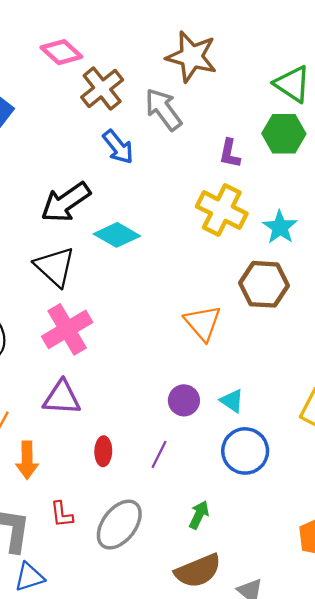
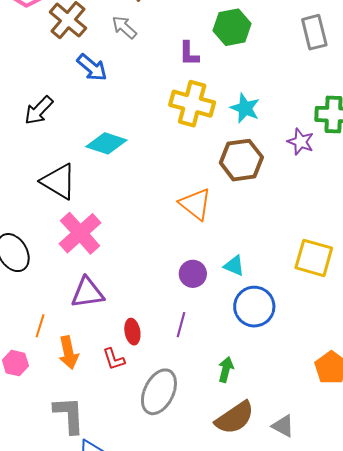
gray arrow: (163, 109) -> (124, 27), size x0.7
black arrow: (66, 202) -> (39, 110), moved, size x0.7
red L-shape: (62, 514) -> (114, 359), moved

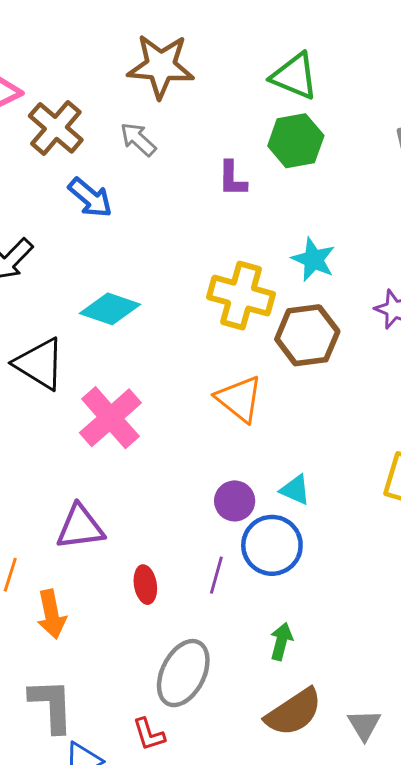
yellow cross: (192, 104) -> (241, 296), moved
pink cross: (80, 233) -> (110, 418), moved
blue circle: (254, 307) -> (272, 545), moved
red L-shape: (114, 359) -> (149, 734), moved
gray triangle: (283, 426) -> (364, 725), turned 30

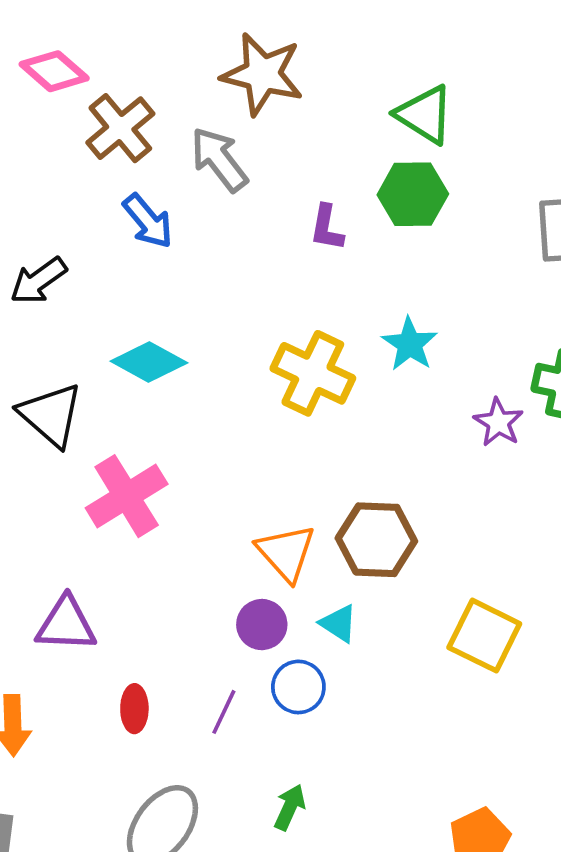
gray arrow: (138, 139) -> (219, 159), size x1.4
brown hexagon: (307, 335) -> (376, 540), moved
orange triangle: (239, 399) -> (286, 553), moved
blue circle: (272, 545) -> (298, 687), size x0.7

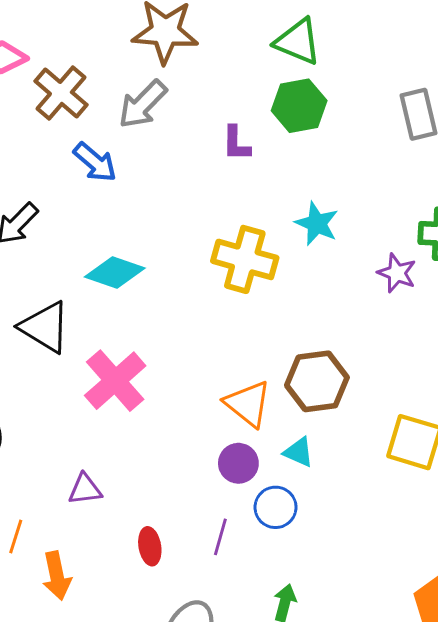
gray arrow: (219, 159) -> (143, 104), turned -88
purple triangle: (66, 624) -> (85, 489), size x0.7

